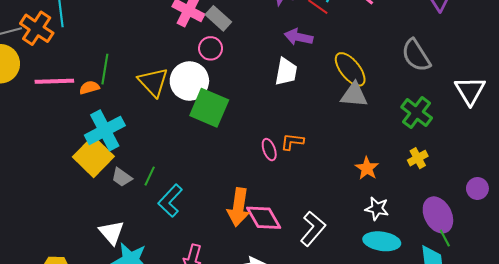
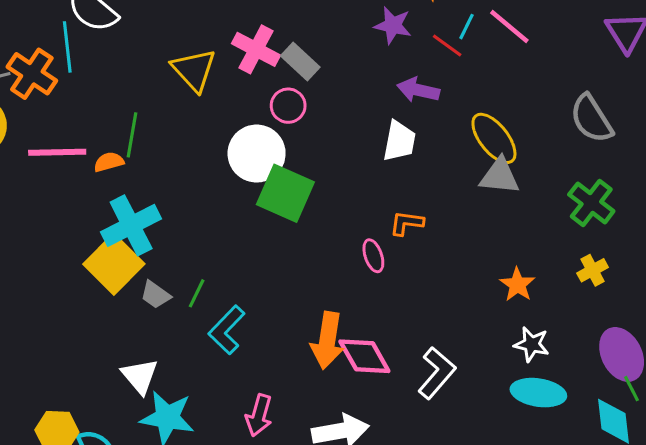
yellow triangle: (153, 82) -> (194, 70), moved
orange L-shape: (292, 142) -> (407, 223), moved

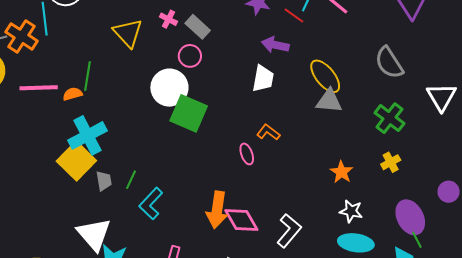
pink cross: (256, 49) -> (168, 19), size x0.6
orange L-shape: (407, 223) -> (268, 132), turned 30
gray trapezoid: (155, 295) -> (104, 181), turned -135
white triangle: (140, 376) -> (94, 234), size x1.4

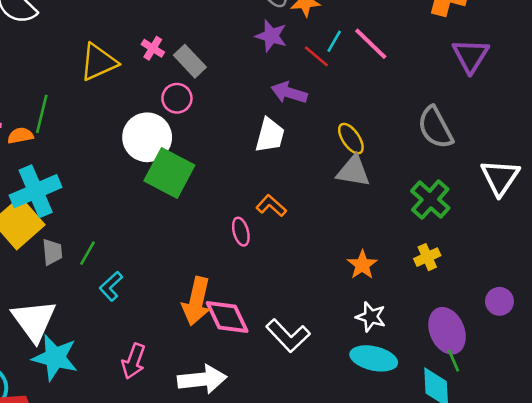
yellow triangle: (128, 33) -> (99, 62), turned 44
yellow ellipse: (325, 76) -> (351, 139), size x0.7
cyan L-shape: (151, 203) -> (111, 286), size x0.7
white L-shape: (289, 231) -> (288, 336), turned 92

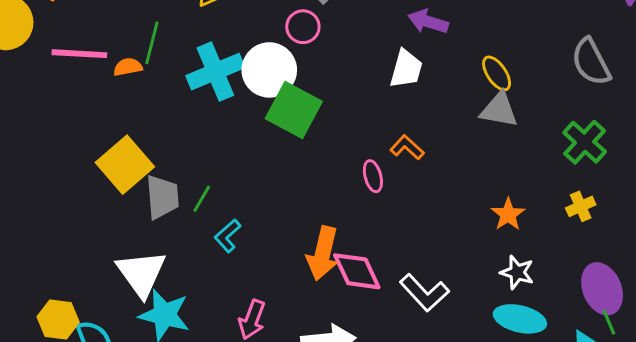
cyan cross: (36, 191) -> (215, 72), moved
gray trapezoid: (52, 252) -> (162, 197), size x1.5

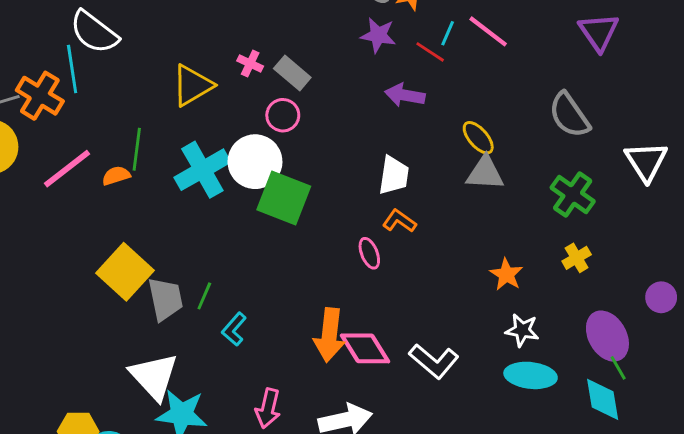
pink line: (79, 54) -> (67, 169), turned -34
white trapezoid: (406, 69) -> (394, 175), moved

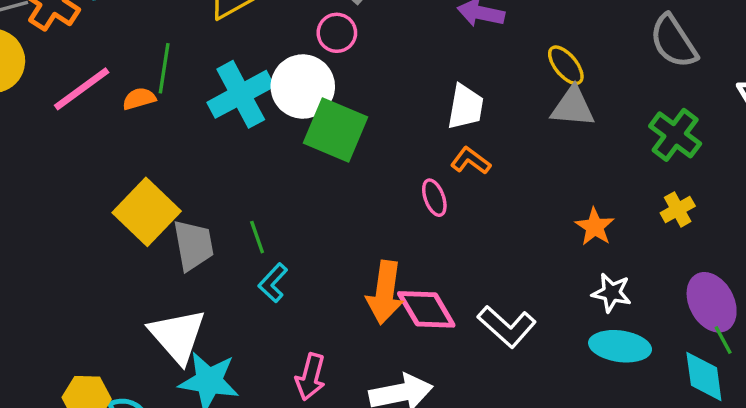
green line: (204, 296) -> (257, 237), moved, turned -44

